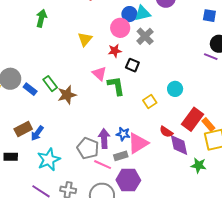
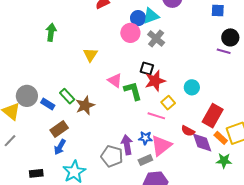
yellow triangle: (85, 39) -> (90, 55), moved
red star: (115, 51) -> (155, 81), moved, size x1.5
orange rectangle: (208, 125) -> (221, 138), moved
brown rectangle: (23, 129) -> (59, 129), moved
pink line: (103, 165) -> (156, 116), moved

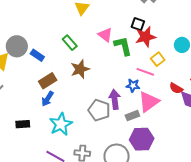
green rectangle: (67, 96) -> (70, 43), moved
brown star: (85, 105) -> (80, 69), moved
blue star: (145, 138) -> (133, 85), moved

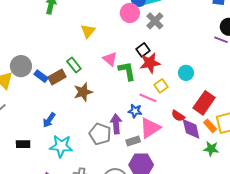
black square: (138, 24) -> (143, 50), turned 32
brown rectangle: (48, 81) -> (57, 77), moved
cyan star: (61, 124) -> (61, 146), turned 30

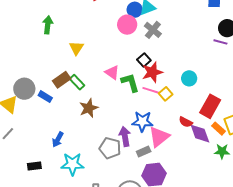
yellow triangle: (88, 31) -> (76, 48), moved
brown rectangle: (57, 77) -> (62, 80), moved
pink line: (148, 98) -> (151, 90), moved
blue star: (135, 111) -> (142, 122), size x1.5

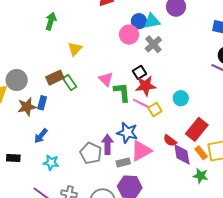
blue rectangle: (45, 97) -> (42, 103), moved, turned 64
brown star: (89, 108) -> (27, 107), moved
cyan star: (72, 164) -> (51, 163), size x0.7

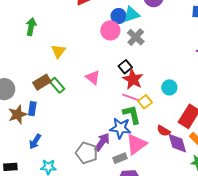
red star: (146, 86) -> (133, 79), turned -30
green L-shape: (122, 92) -> (132, 114), moved
purple arrow: (107, 144) -> (102, 142), turned 42

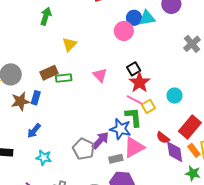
gray cross: (136, 37) -> (192, 44), moved
green rectangle: (57, 85) -> (64, 78), turned -63

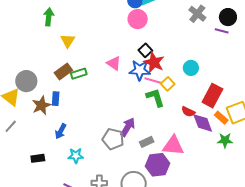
pink circle: (124, 31) -> (138, 19), moved
yellow triangle: (69, 44) -> (68, 41), moved
blue star: (120, 129) -> (140, 70), moved
pink triangle: (134, 147) -> (173, 146), moved, turned 45

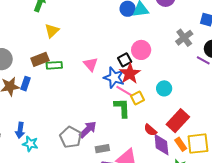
pink circle: (138, 19) -> (141, 50), moved
blue arrow: (61, 131) -> (20, 130), moved, turned -35

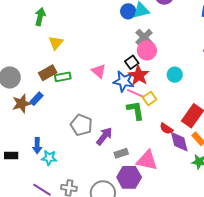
gray cross: (184, 38) -> (144, 37), moved
blue rectangle: (25, 84) -> (37, 99), turned 32
cyan circle: (164, 88) -> (175, 75), moved
gray pentagon: (71, 137) -> (81, 125), moved

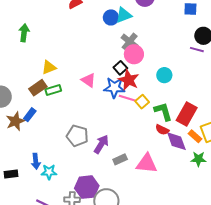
yellow triangle: (56, 43) -> (49, 67), moved, turned 35
green L-shape: (135, 110) -> (163, 111), moved
purple hexagon: (129, 177) -> (87, 187), moved

